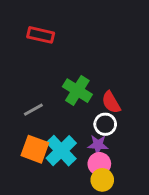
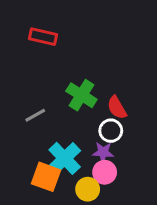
orange square: (35, 149) -> (46, 177), moved
yellow circle: (102, 180) -> (88, 189), moved

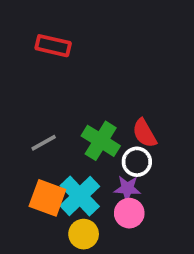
green cross: (81, 95) -> (101, 141), moved
orange square: (46, 177) -> (47, 198), moved
yellow circle: (88, 189) -> (84, 234), moved

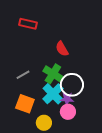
red semicircle: (144, 133) -> (62, 49), moved
white circle: (137, 162) -> (72, 85), size x1.5
cyan cross: (80, 196) -> (53, 94), moved

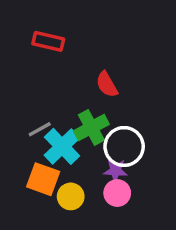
green cross: (53, 74) -> (91, 128), turned 30
cyan cross: (53, 94) -> (62, 146), moved
yellow circle: (44, 123) -> (71, 196), moved

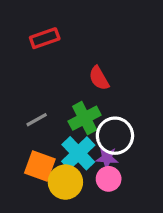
red rectangle: (48, 41) -> (45, 38), turned -32
cyan cross: (62, 146) -> (78, 153), moved
yellow circle: (71, 196) -> (65, 182), size x1.4

